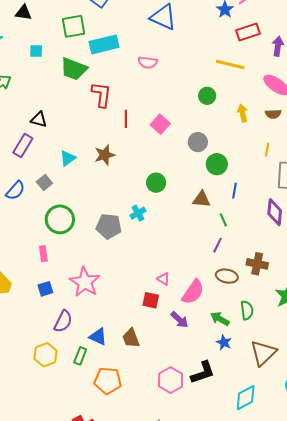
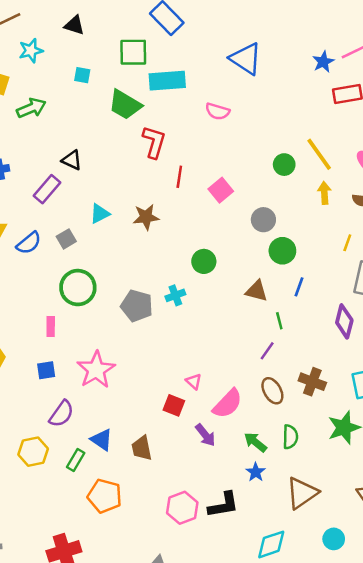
yellow line: (230, 64) -> (319, 154), moved, turned 32
brown ellipse: (227, 276) -> (272, 391), turned 40

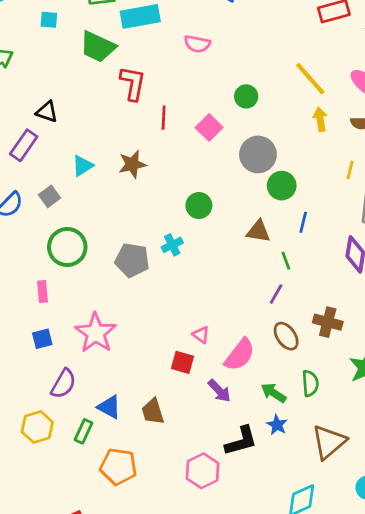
green circle: (284, 165) -> (246, 96), moved
gray circle: (263, 220) -> (258, 154), size x1.4
black L-shape: (223, 505) -> (241, 441), moved

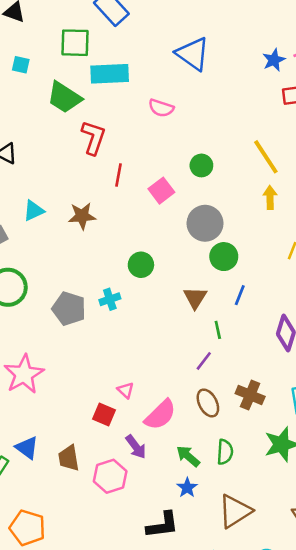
brown triangle: (258, 231) -> (195, 298), turned 45
black L-shape: (241, 441) -> (163, 525), moved
orange pentagon: (118, 467) -> (27, 528), moved
pink hexagon: (203, 471) -> (110, 476), moved

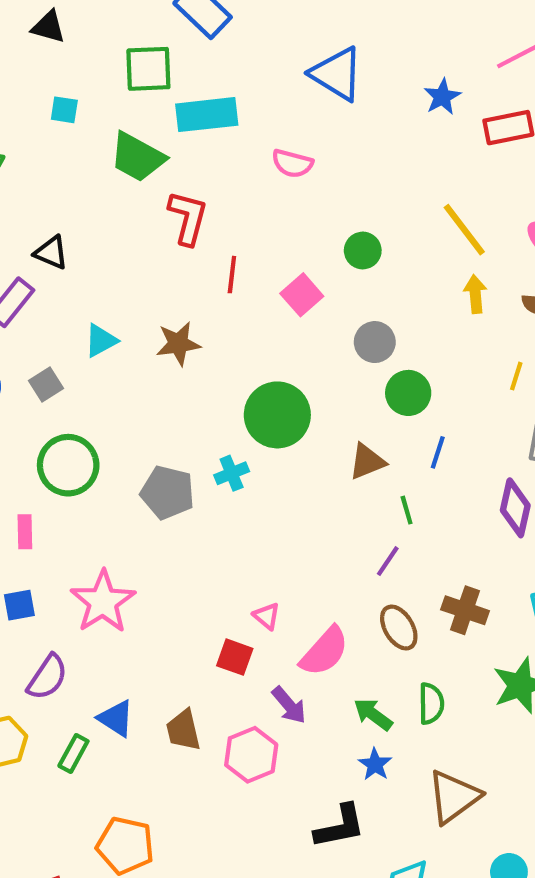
blue star: (274, 60) -> (442, 97), moved
gray circle: (205, 223) -> (375, 342), size x0.7
green circle: (141, 265) -> (277, 415), size x1.6
brown triangle: (195, 298) -> (367, 462), turned 40

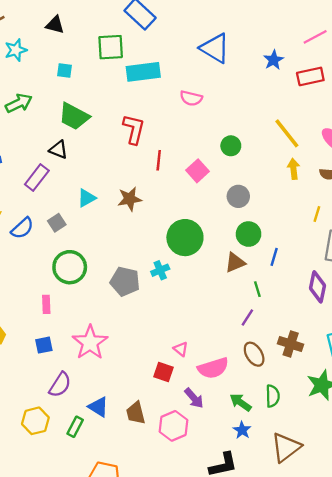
green trapezoid: (137, 157) -> (74, 116), moved
green circle: (408, 393) -> (249, 234), moved
pink semicircle: (324, 651) -> (213, 368), turned 32

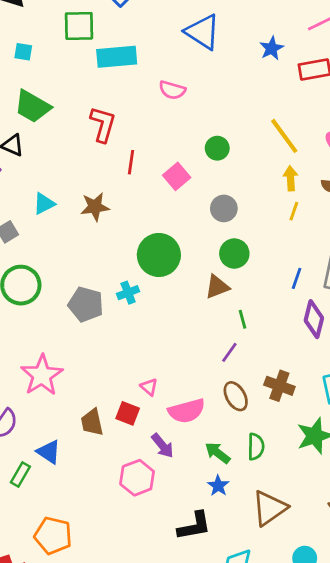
yellow line: (317, 214) -> (294, 211), moved
blue line: (274, 257) -> (297, 278), moved
brown trapezoid: (136, 413) -> (92, 422), moved

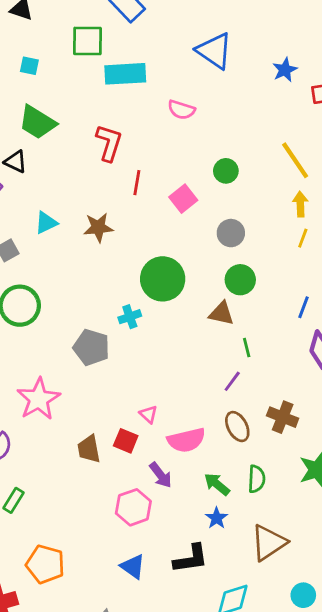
brown triangle: (217, 287) -> (222, 313), turned 32
gray pentagon: (86, 304) -> (91, 347), moved
blue triangle: (49, 452) -> (133, 567), moved

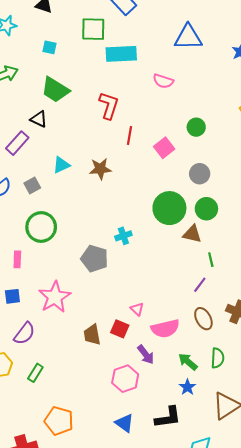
blue triangle: (214, 51) -> (188, 37), turned -36
green circle: (163, 279) -> (169, 208), moved

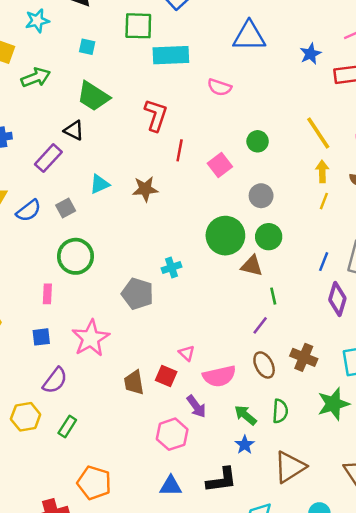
blue triangle: (124, 423) -> (171, 486), turned -36

